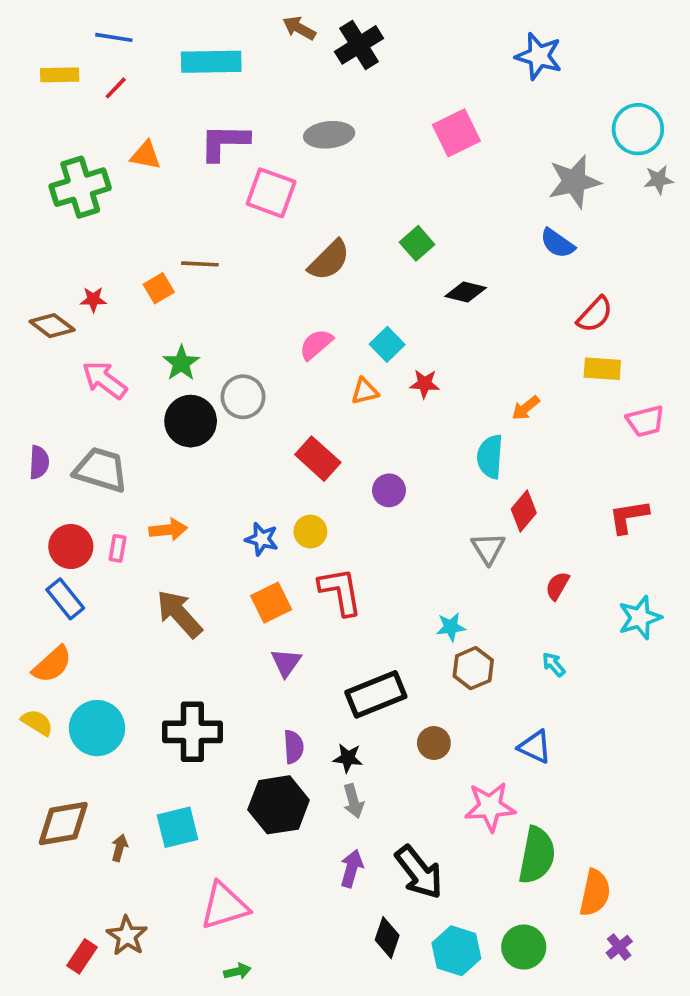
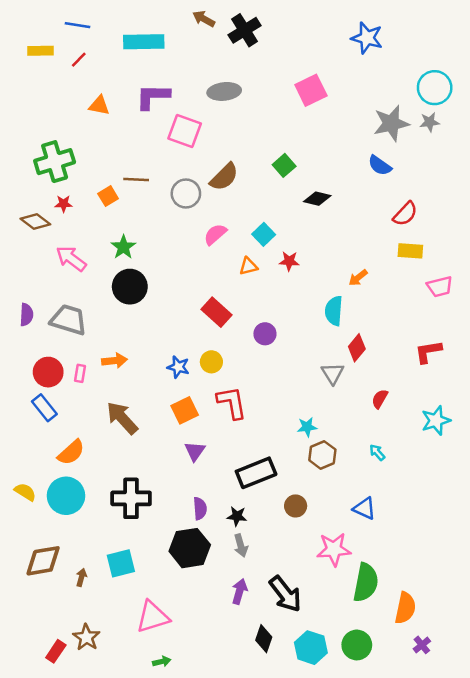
gray star: (658, 180) -> (429, 122), moved
green cross: (80, 187) -> (55, 162), moved
gray circle: (243, 397) -> (186, 194), moved
orange semicircle: (52, 664) -> (71, 452), moved

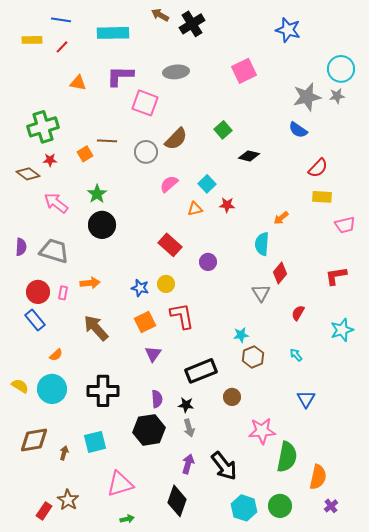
orange semicircle: (71, 452) -> (56, 355), size x0.6
blue triangle: (364, 509) -> (306, 399), moved, turned 36
black diamond: (264, 639) -> (177, 501), moved, size x1.4

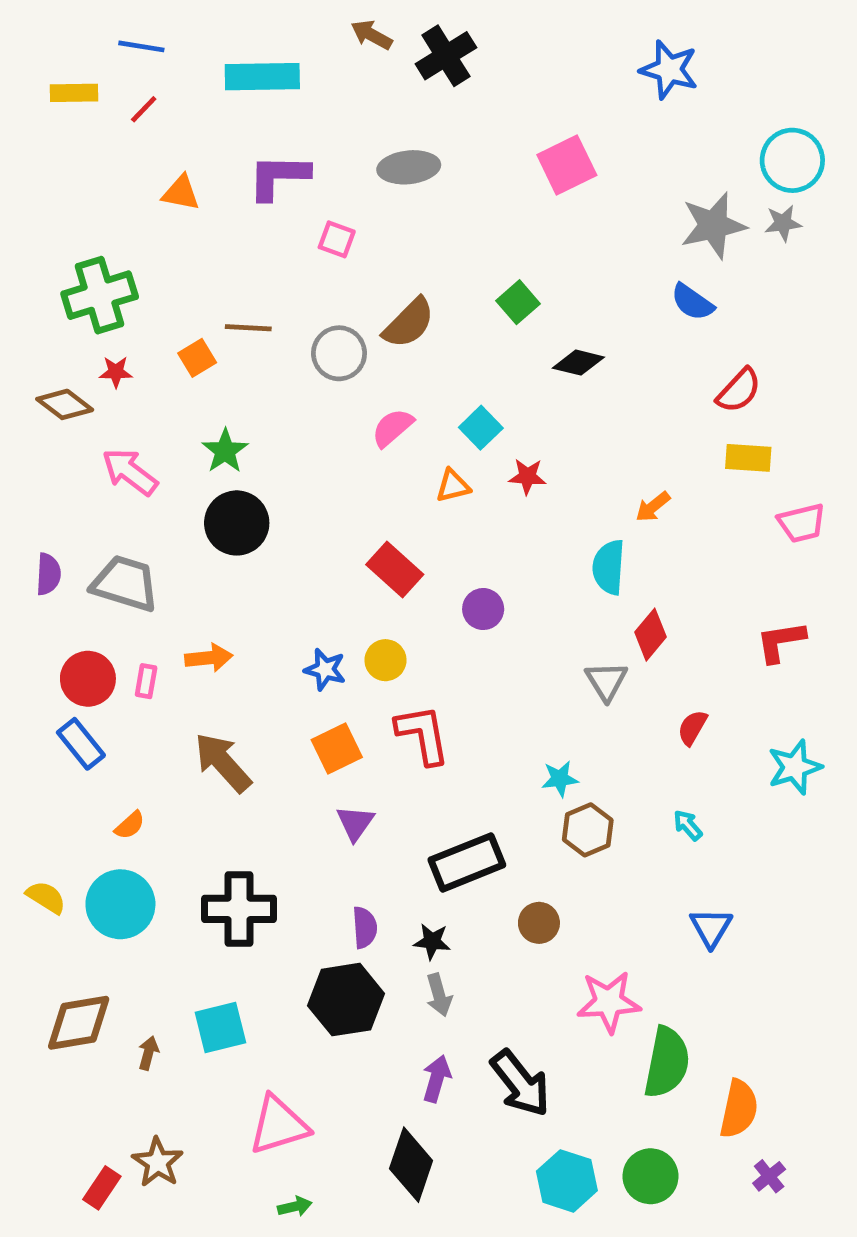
pink square: (145, 103) -> (337, 239), size x0.6

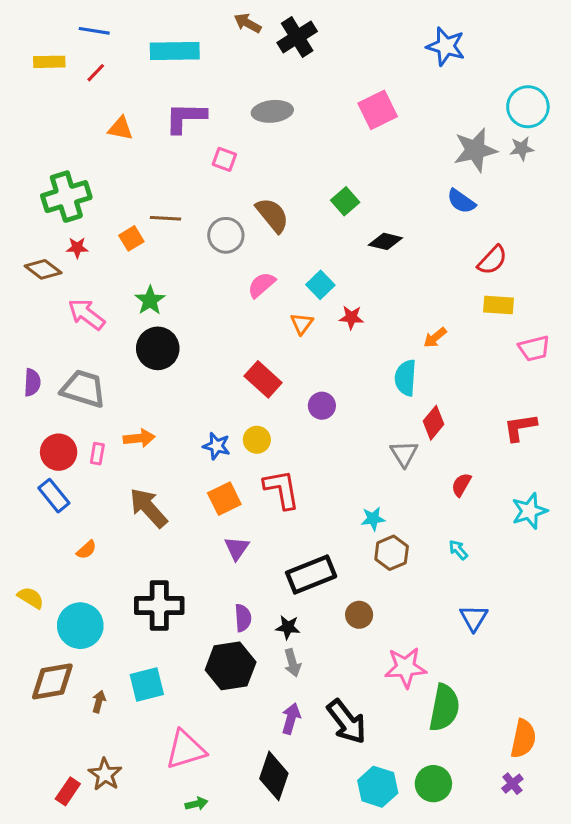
brown semicircle: (409, 323) -> (272, 215), turned -84
orange triangle: (453, 486) -> (302, 324), turned -40
cyan circle: (120, 904) -> (80, 626), moved
orange semicircle: (739, 1109) -> (523, 739), moved

